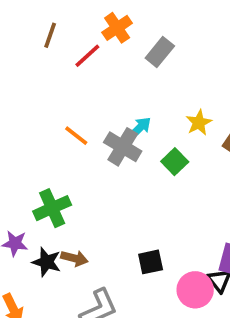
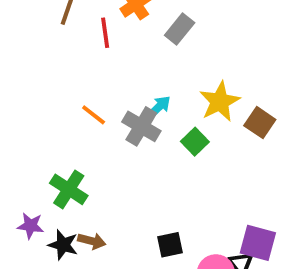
red line: (87, 56) -> (105, 33), turned -56
yellow star: (199, 123) -> (220, 102), size x1.5
green cross: (52, 208) -> (69, 189), turned -33

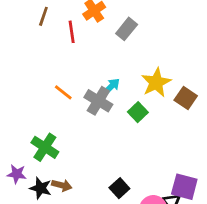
black square: (170, 245) -> (119, 188), turned -30

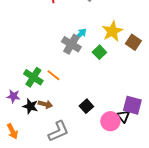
orange line: (63, 92) -> (53, 75), moved

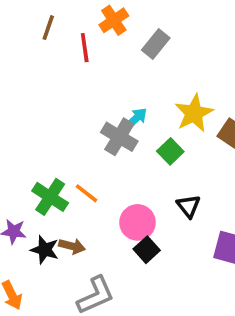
black triangle: (123, 116) -> (188, 206), moved
pink circle: (110, 121) -> (138, 222), moved

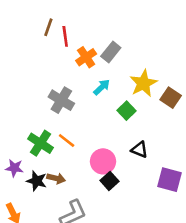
orange cross: (114, 20) -> (86, 57), moved
brown line: (48, 28) -> (48, 27), moved
gray rectangle: (156, 44) -> (111, 52), moved
gray cross: (119, 137) -> (61, 100), moved
black triangle: (188, 206) -> (139, 150), turned -30

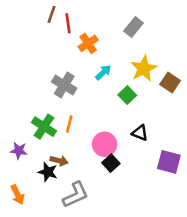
gray rectangle: (111, 52) -> (134, 27), moved
orange line: (67, 141) -> (69, 124), turned 66
black star: (37, 181) -> (48, 172), moved

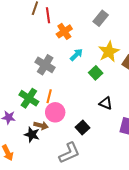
pink circle: (105, 144) -> (55, 112), moved
gray L-shape: (76, 195) -> (69, 153), moved

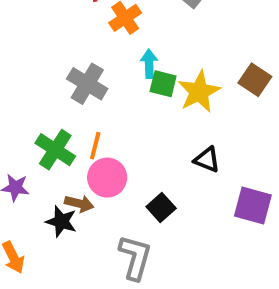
yellow star: (109, 52) -> (199, 92), moved
cyan arrow: (76, 55) -> (149, 64), turned -48
green square: (96, 73) -> (163, 84), moved, turned -32
gray L-shape: (69, 153) -> (135, 257), turned -50

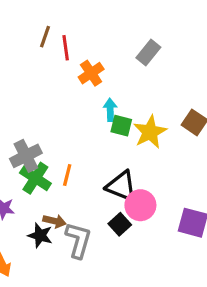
gray cross: (87, 84) -> (26, 156), moved, turned 32
black triangle: (207, 160) -> (121, 186), moved, size x1.5
pink circle: (107, 178) -> (140, 205), moved
gray L-shape: (135, 257) -> (78, 240), moved

